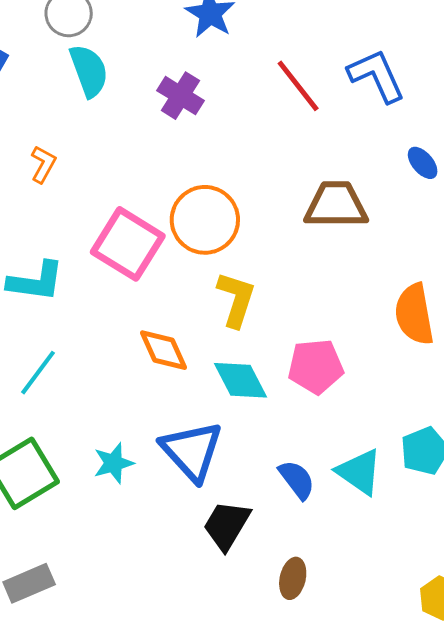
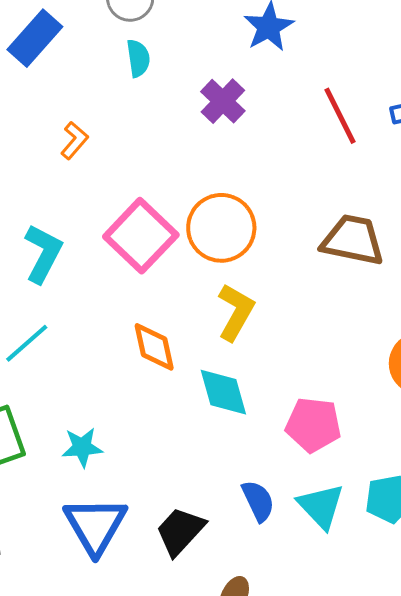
cyan semicircle: (89, 71) -> (138, 58), size x0.7
cyan L-shape: (36, 281) -> (43, 254), turned -82
pink pentagon: (316, 366) -> (313, 425), moved
blue triangle: (192, 451) -> (95, 525), moved

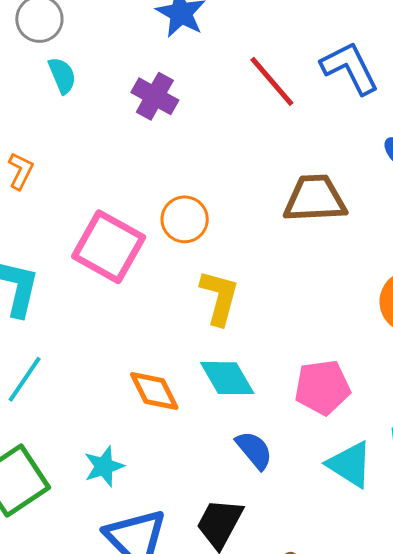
orange circle: (221, 228) -> (185, 219), size x0.7
orange diamond: (154, 347) -> (154, 391), moved
blue semicircle: (258, 501) -> (254, 450), moved

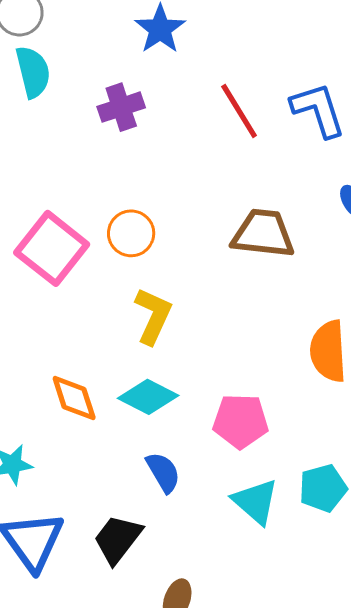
cyan semicircle: (62, 75) -> (33, 72), size x1.4
purple cross: (155, 96) -> (121, 107), turned 33
cyan diamond: (227, 378) -> (148, 397), turned -42

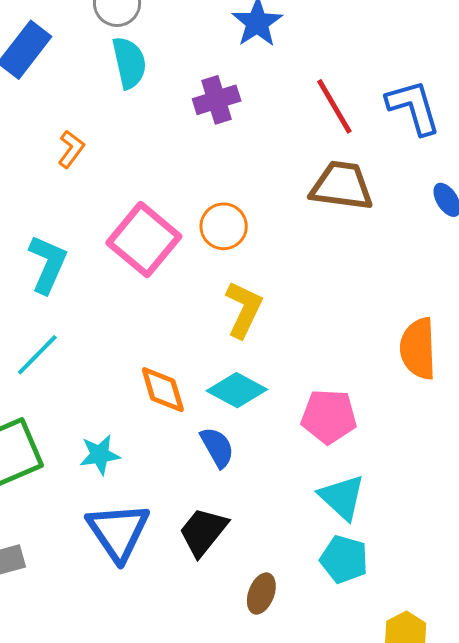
brown trapezoid: (263, 234) -> (342, 186), moved
blue semicircle: (163, 472) -> (217, 447), moved
cyan pentagon: (323, 488) -> (344, 559), moved, turned 30

